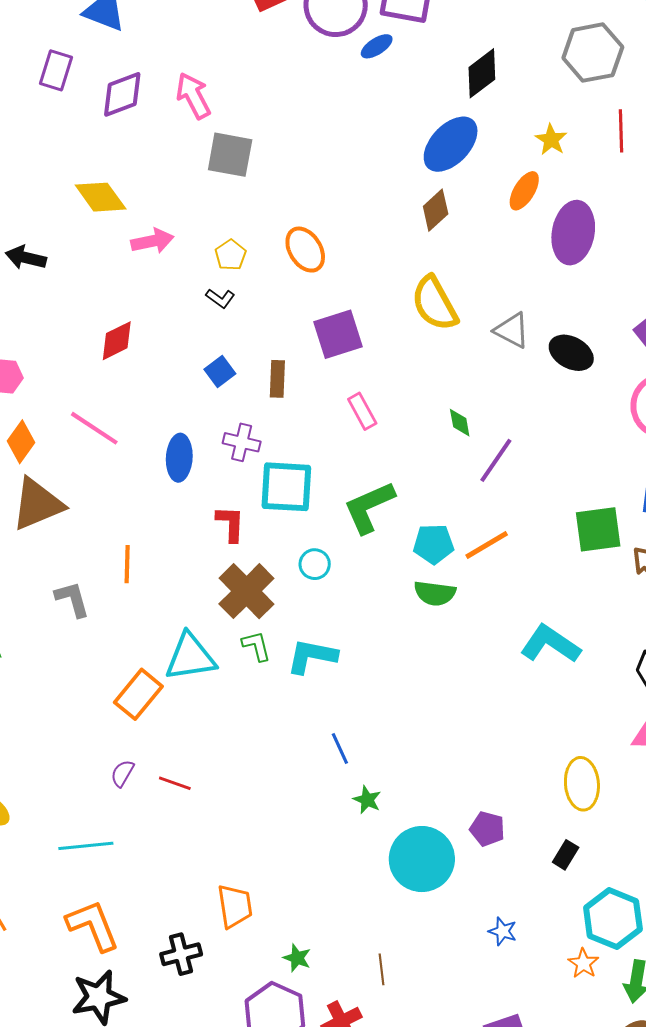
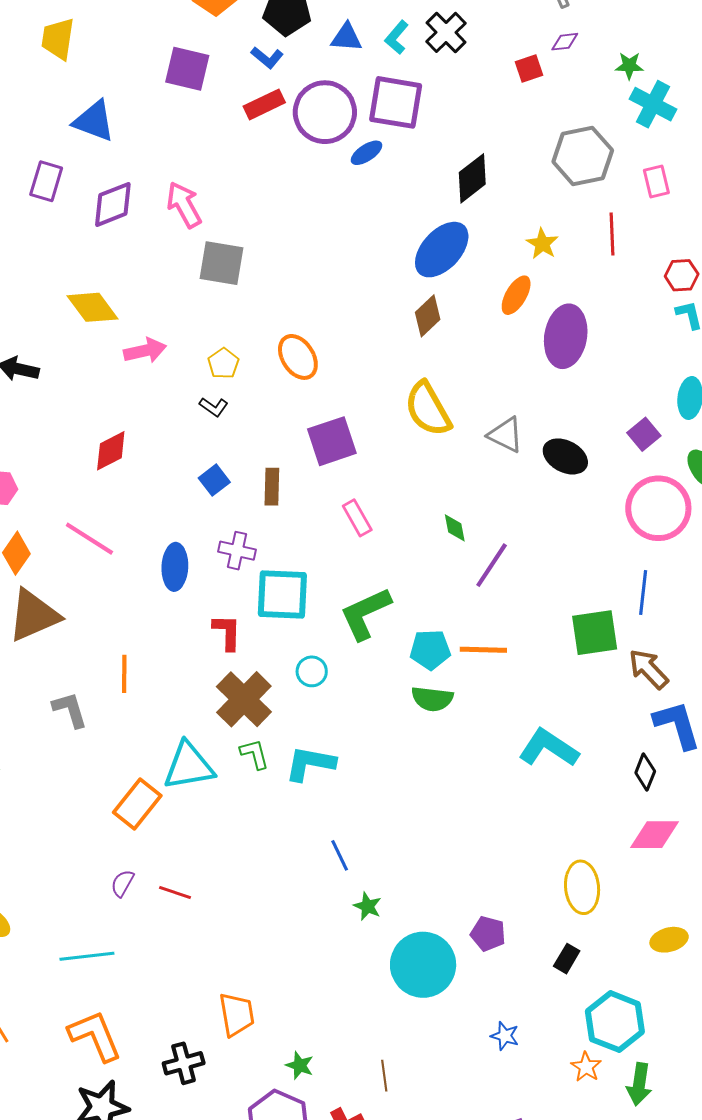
orange line: (487, 545) -> (483, 650), turned 33

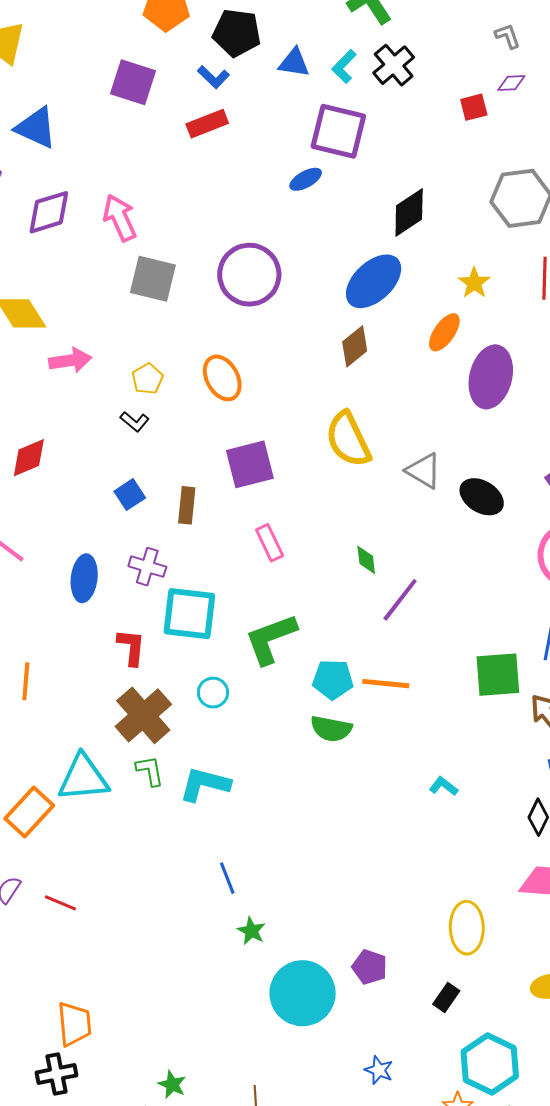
purple circle: (325, 112) -> (249, 275), moved
cyan L-shape: (549, 748) -> (444, 786), size x0.5
orange trapezoid: (237, 1014) -> (74, 1024), moved

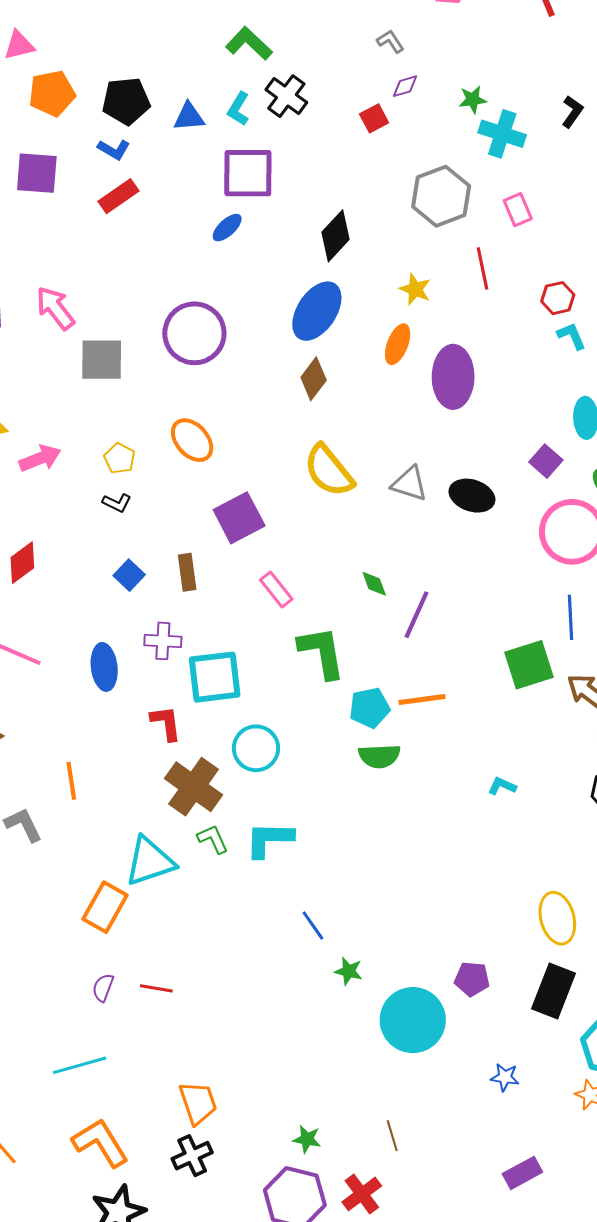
green L-shape: (271, 639) -> (322, 652), moved, turned 114
cyan circle: (213, 693) -> (256, 748), size x1.5
black rectangle: (446, 998) -> (554, 991), size x1.8

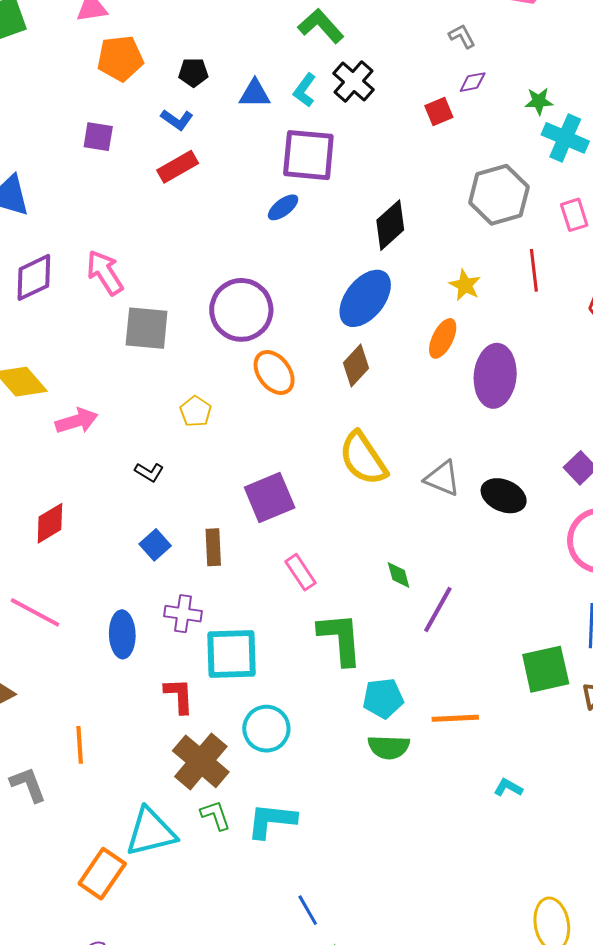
black pentagon: (126, 101) -> (193, 72), size x0.6
purple square: (37, 173) -> (98, 137), size x0.7
orange ellipse: (192, 440) -> (274, 372), moved
yellow pentagon: (120, 458) -> (196, 411), moved
orange line: (422, 700) -> (455, 718), moved

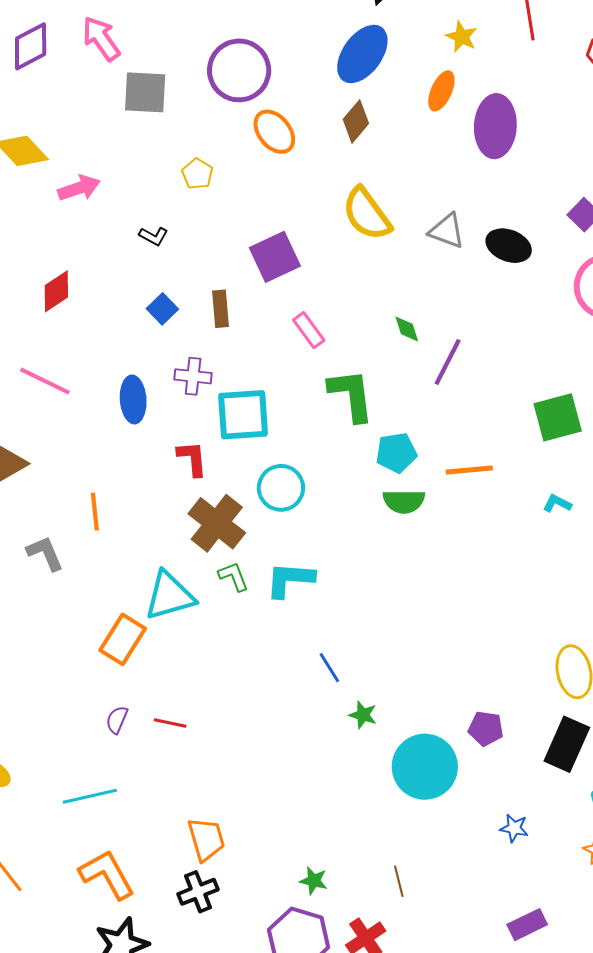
cyan L-shape: (508, 788) -> (557, 503), moved

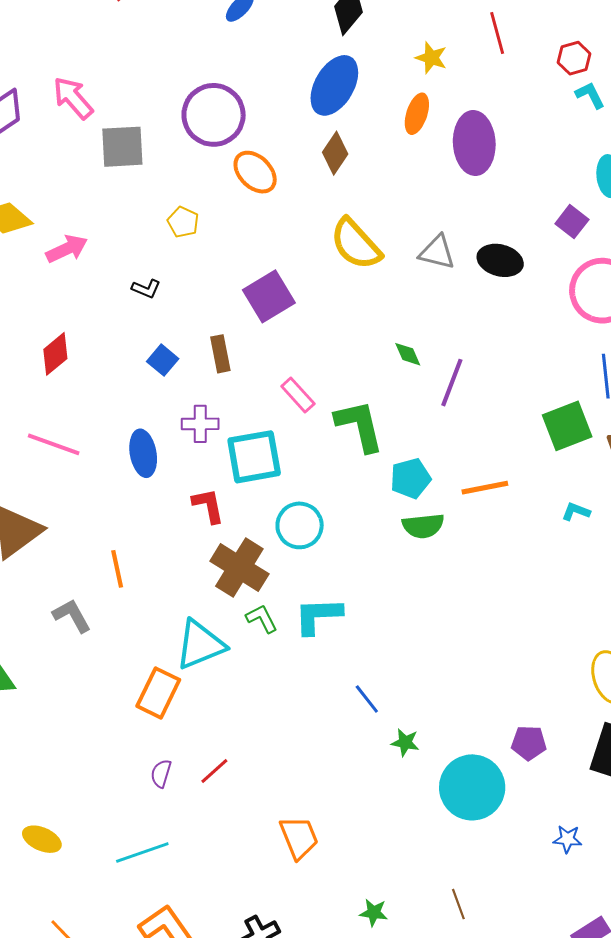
pink rectangle: (309, 330) -> (298, 395), moved
red line: (170, 723) -> (214, 771), turned -48
orange trapezoid: (206, 839) -> (299, 837), moved

